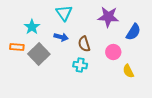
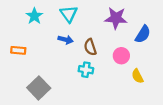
cyan star: (32, 27) -> (34, 16), moved
gray square: (39, 54) -> (39, 88), moved

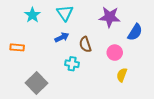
blue arrow: (66, 40) -> (62, 37), turned -40
cyan cross: (86, 70) -> (72, 64), moved
yellow semicircle: (137, 76) -> (122, 75), moved, turned 48

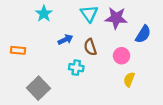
cyan triangle: (65, 13) -> (89, 14), moved
cyan star: (32, 15) -> (44, 14), moved

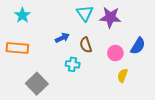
cyan star: (44, 14) -> (22, 15), moved
blue semicircle: (143, 34) -> (138, 46), moved
orange rectangle: (18, 50) -> (17, 48), size x1.5

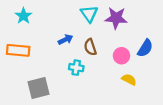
yellow semicircle: (123, 76) -> (129, 79), turned 96
gray square: (37, 84) -> (39, 88), turned 30

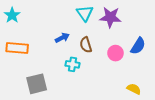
cyan star: (23, 16) -> (12, 15), moved
yellow semicircle: (129, 79) -> (134, 89), moved

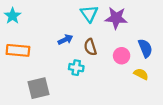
blue semicircle: (138, 46) -> (145, 48), turned -54
yellow semicircle: (134, 89) -> (141, 74), moved

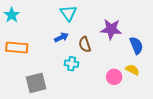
cyan triangle: (89, 14) -> (69, 13), moved
purple star: (116, 18) -> (111, 29), moved
pink circle: (122, 56) -> (114, 77), moved

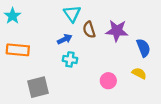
brown semicircle: (85, 44) -> (89, 30), moved
cyan cross: (72, 64) -> (70, 59), moved
pink circle: (114, 77) -> (108, 81), moved

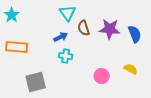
blue semicircle: (143, 48) -> (135, 34), moved

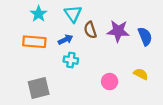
cyan star: (12, 15) -> (39, 14), moved
orange rectangle: (17, 47) -> (34, 42), moved

